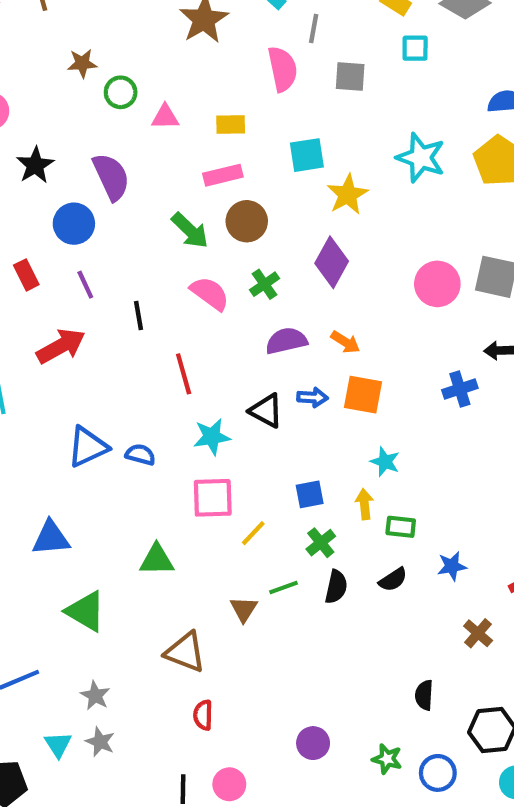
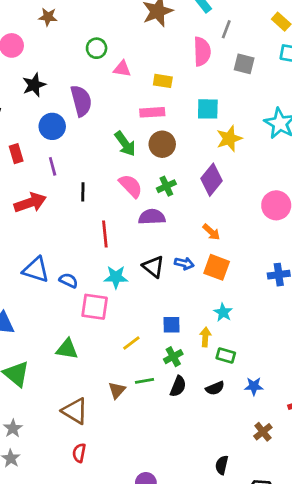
brown star: (82, 63) -> (48, 17), moved
purple semicircle: (286, 341) -> (152, 217), moved
blue triangle: (88, 447) -> (36, 270), turned 32
pink square: (213, 498) -> (95, 307), moved

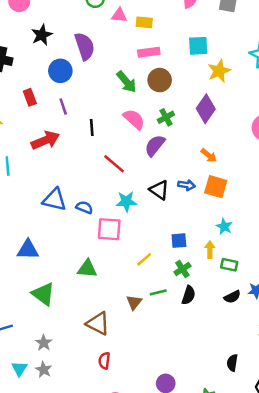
yellow rectangle: (163, 81) -> (144, 22), moved
purple semicircle: (152, 217) -> (155, 146), turned -45
red line: (105, 234) -> (114, 164), turned -40
black semicircle: (215, 388) -> (232, 297), moved

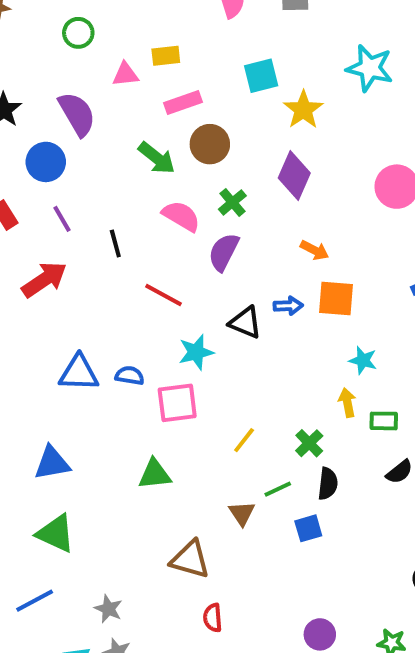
pink triangle: (119, 15) -> (125, 74), moved
blue square: (179, 241) -> (308, 528), moved
green triangle: (43, 294) -> (56, 533), moved

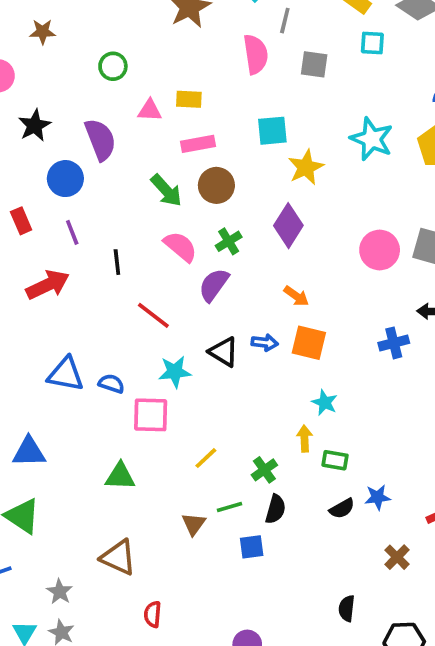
brown triangle: (190, 559) -> (118, 557), moved

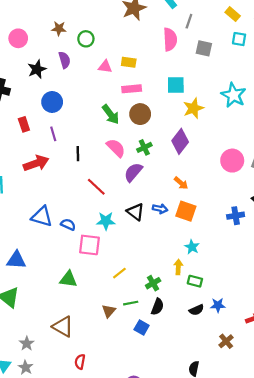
brown star: (43, 32) -> (59, 29), moved
purple semicircle: (100, 140) -> (64, 60), moved, size x0.7
blue square: (252, 547) -> (142, 327), turned 32

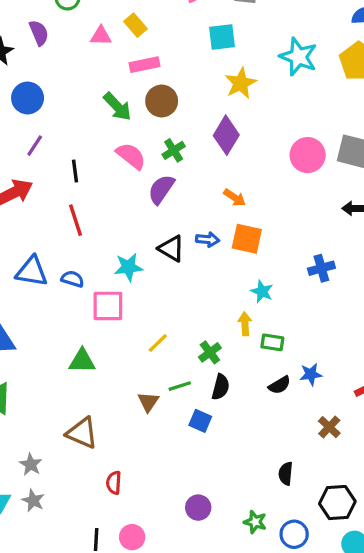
yellow rectangle: (129, 62) -> (136, 25), turned 48
cyan square: (176, 85) -> (222, 37), moved
purple line: (53, 134) -> (35, 146), turned 56
red line: (96, 187) -> (75, 220), moved, turned 36
blue cross: (236, 216) -> (321, 268), moved

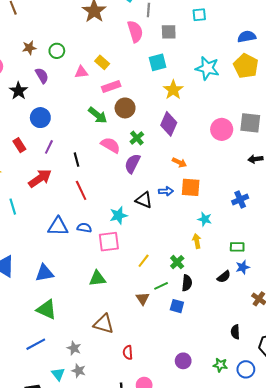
green rectangle: (272, 342) -> (237, 247), moved

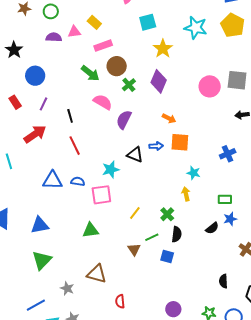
purple semicircle: (42, 76) -> (54, 37), moved, turned -56
green cross: (137, 138) -> (129, 85), moved
green triangle: (47, 309) -> (42, 260), turned 50
blue line: (36, 344) -> (36, 305), moved
gray star: (74, 348) -> (67, 288), moved

